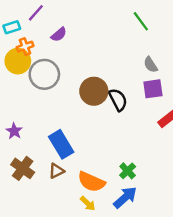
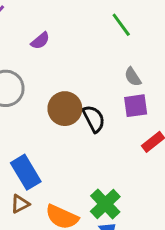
purple semicircle: (59, 35) -> (40, 41), moved
green cross: (128, 171) -> (105, 204), size x1.5

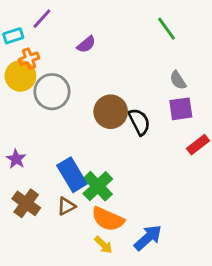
green cross: (105, 204) -> (98, 186), moved

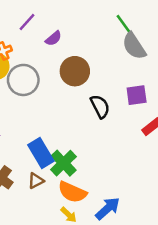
purple line: (42, 19) -> (27, 22), moved
gray semicircle: (178, 80) -> (134, 46), moved, size x1.6
brown circle: (111, 112) -> (75, 71), moved

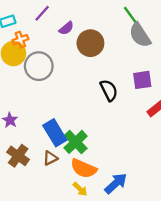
brown circle: (75, 71) -> (90, 43), moved

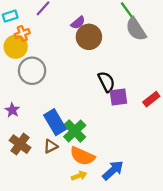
purple semicircle: (66, 28) -> (78, 23), moved
gray circle: (39, 66) -> (32, 71), moved
purple square: (142, 80) -> (118, 97), moved
yellow arrow: (80, 189) -> (79, 176), turned -64

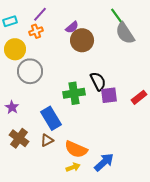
orange cross: (22, 34) -> (36, 31), moved
green cross: (75, 131) -> (74, 93), moved, turned 35

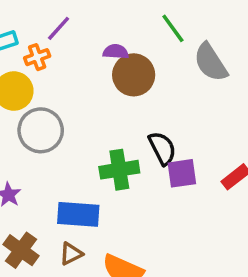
green line: (117, 16) -> (173, 28), moved
purple semicircle: (72, 27) -> (116, 52), turned -136
orange cross: (36, 31) -> (37, 57), moved
blue rectangle: (51, 118) -> (78, 214), turned -55

